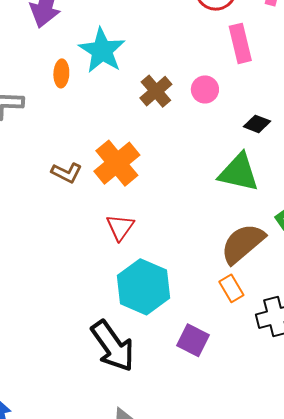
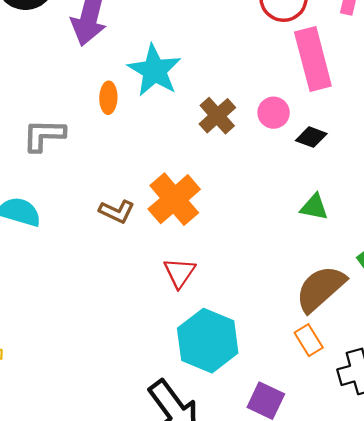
pink rectangle: (240, 43) -> (313, 59), size x1.4
black diamond: (257, 124) -> (311, 137), moved
green triangle: (239, 172) -> (314, 207), size x0.6

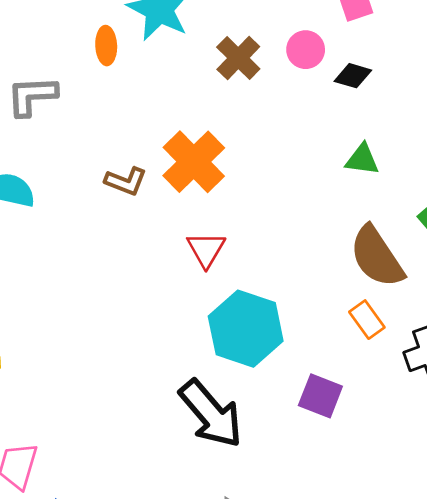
brown semicircle: (321, 289) -> (377, 257), turned -78

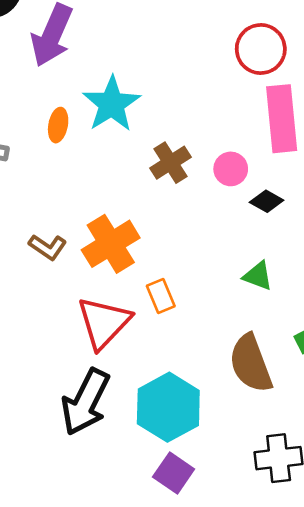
red triangle: (206, 250) -> (104, 323), size x1.6
orange rectangle: (367, 320) -> (161, 296), moved
cyan hexagon: (246, 329) -> (168, 407), moved
black arrow: (211, 414) -> (85, 402), moved, turned 54

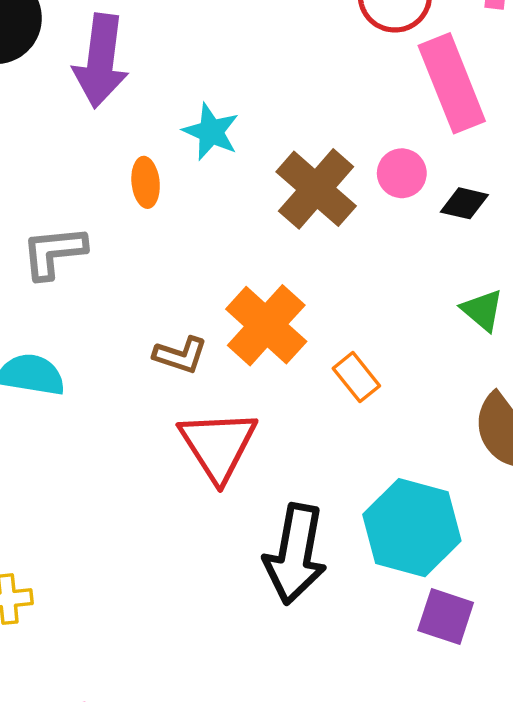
cyan star: (112, 104) -> (211, 132), size x0.7
brown cross: (171, 163) -> (316, 189), size x1.4
green triangle: (258, 276) -> (482, 310), turned 36
red triangle: (104, 323) -> (218, 445), moved

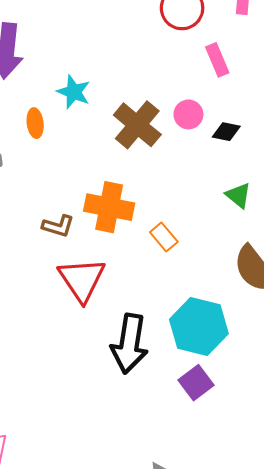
pink rectangle: (452, 83) -> (217, 60), size x0.6
orange cross: (266, 325) -> (109, 207), turned -30
purple square: (446, 617) -> (196, 383), moved, turned 36

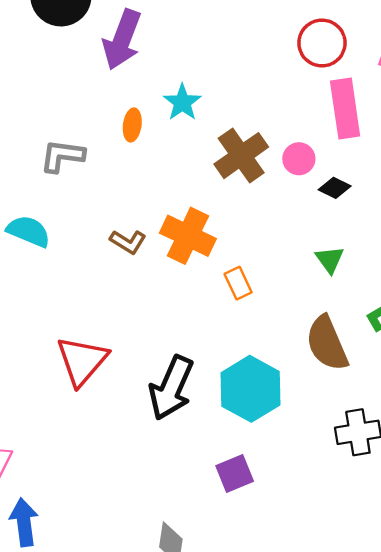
pink rectangle: (217, 60) -> (345, 109), size x1.6
red triangle: (82, 280) -> (82, 361), moved
purple square: (196, 383) -> (235, 473), moved

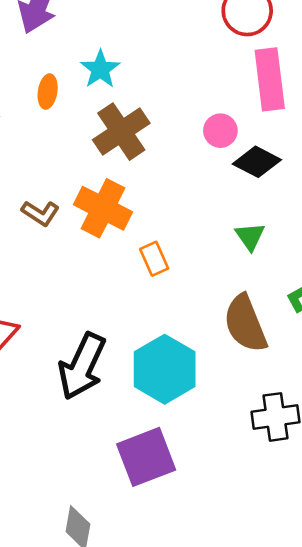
brown cross: (241, 156) -> (121, 132), moved
black diamond: (335, 188) -> (257, 162), size x1.4
purple square: (235, 473) -> (146, 457), size x1.5

